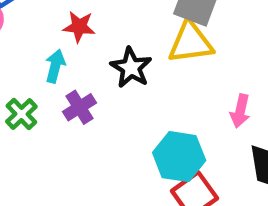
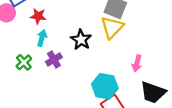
red star: (79, 27) -> (38, 16), moved
yellow triangle: (191, 42) -> (112, 27), turned -40

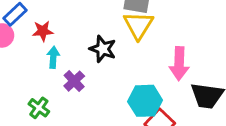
green cross: (24, 62) -> (39, 108), moved
pink arrow: (137, 63) -> (179, 64), size x1.5

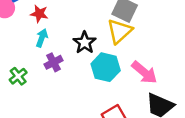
pink arrow: (179, 64) -> (144, 72), turned -68
cyan hexagon: (145, 101) -> (106, 67), moved

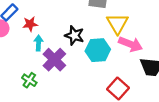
yellow triangle: (120, 31) -> (117, 24), moved
purple cross: (54, 62) -> (54, 60), size x1.5

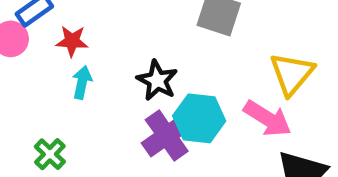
yellow triangle: (117, 24) -> (292, 74), moved
purple cross: (54, 60) -> (167, 135), moved

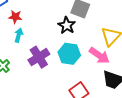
black star: (157, 80) -> (67, 25), moved
purple cross: (167, 135) -> (39, 57), moved

